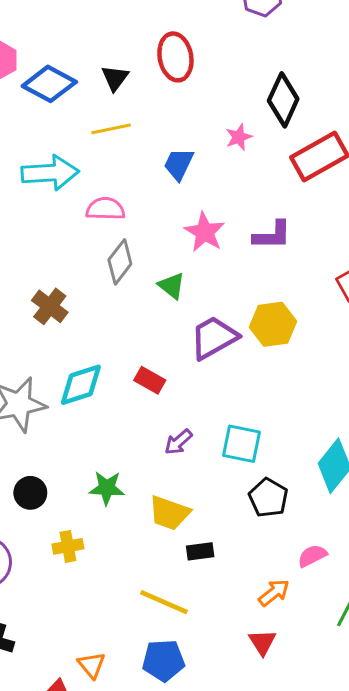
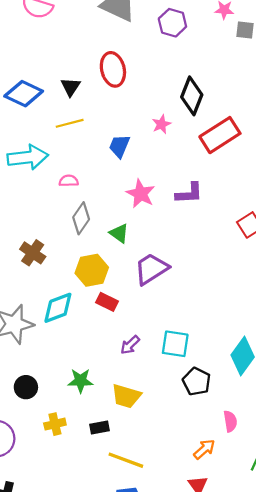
pink semicircle: (105, 209) -> (69, 181), size x0.7
yellow hexagon: (273, 324) -> (92, 270), moved
black rectangle: (200, 551) -> (99, 427), moved
pink semicircle: (312, 556) -> (230, 421), turned 110

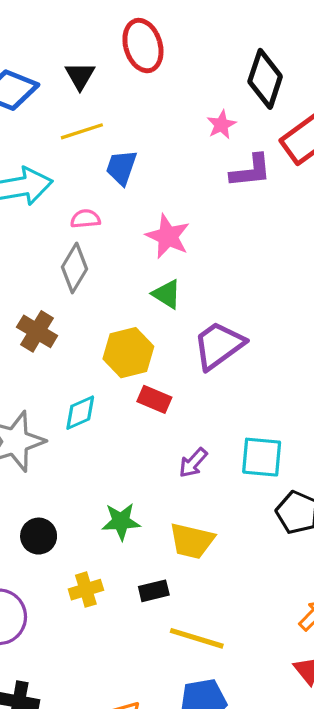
blue trapezoid: (119, 146) -> (121, 167), moved
purple L-shape: (189, 193) -> (251, 171), moved
pink star: (141, 194) -> (168, 236), moved
gray diamond: (81, 218) -> (75, 268), moved
cyan diamond: (58, 308) -> (80, 413), size x0.7

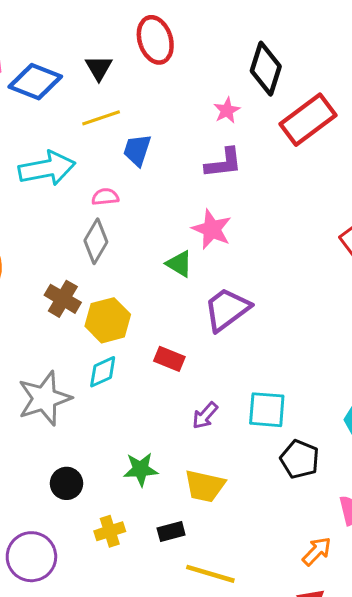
purple L-shape: (251, 171) -> (223, 163), moved
pink star: (168, 236) -> (212, 229), moved
yellow hexagon: (128, 353) -> (108, 320), moved

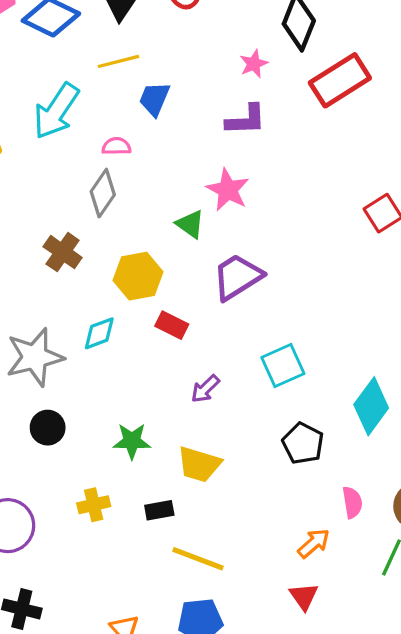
cyan arrow: (47, 168) -> (56, 111), turned 130
yellow hexagon: (108, 320) -> (138, 276), moved
cyan square: (267, 410) -> (283, 365), moved, turned -33
black circle: (66, 483) -> (48, 428), moved

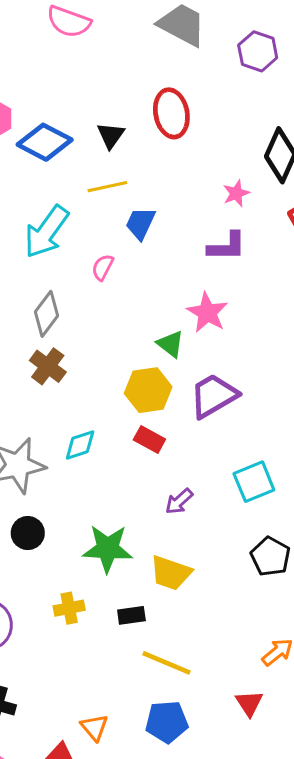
pink semicircle: (116, 146) -> (103, 267), turned -64
gray diamond: (103, 193) -> (46, 314), moved
yellow hexagon: (138, 276) -> (148, 390), moved
green star: (132, 441) -> (108, 549), size x1.4
red triangle: (304, 596) -> (249, 703), moved

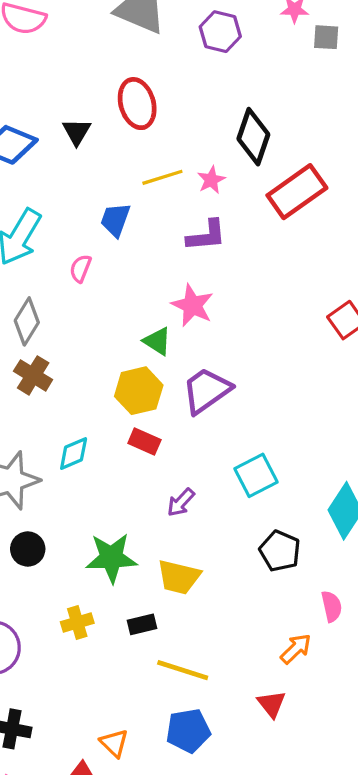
yellow line: (107, 187) -> (162, 177), moved

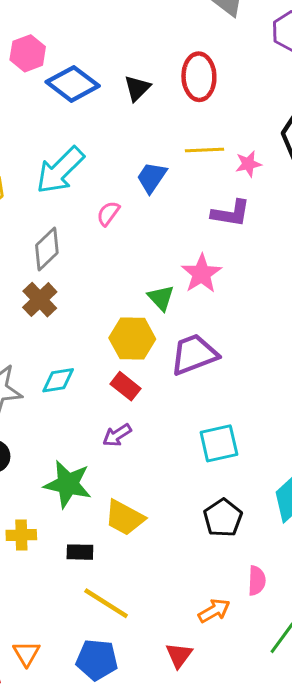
purple arrow: (181, 502) -> (117, 435), moved

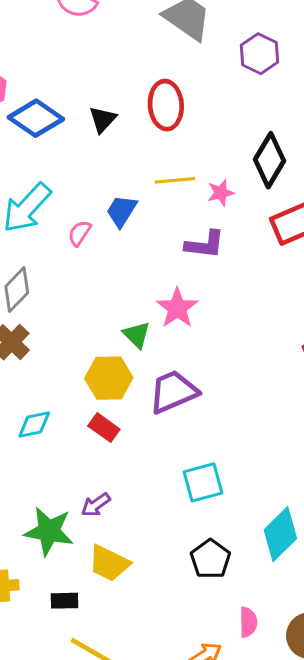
pink semicircle: (108, 213) -> (80, 233), moved
purple arrow: (117, 435) -> (96, 505), moved

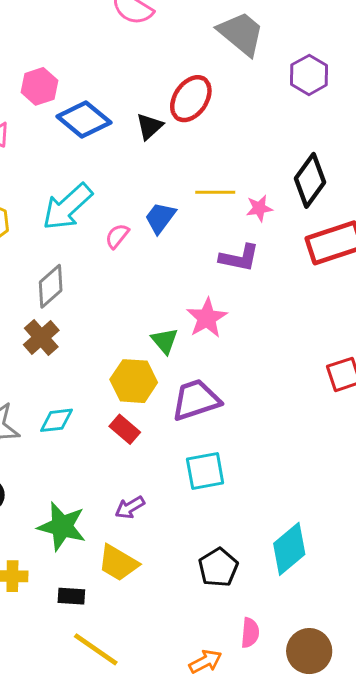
red ellipse: (166, 105) -> (191, 99), moved, turned 33
cyan square: (203, 482) -> (205, 471), moved
purple arrow: (96, 505) -> (130, 507), moved

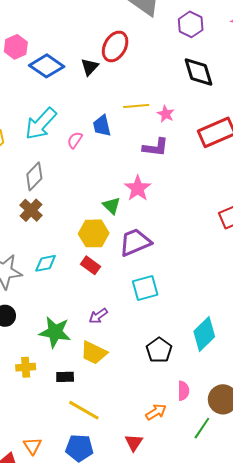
black diamond: (310, 180) -> (199, 72), moved, turned -48
pink star: (259, 208) -> (166, 114), turned -30
blue trapezoid: (160, 218) -> (102, 126), turned -45

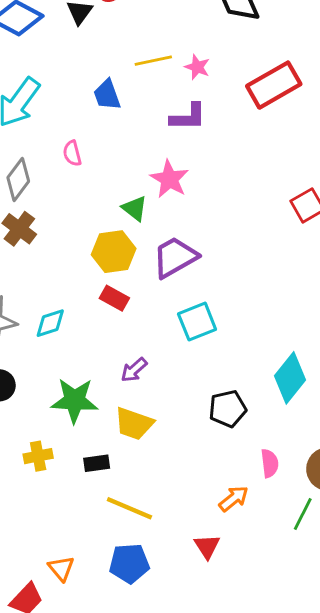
pink semicircle: (75, 140) -> (72, 153), moved, turned -42
cyan diamond: (46, 263) -> (50, 323), moved
black pentagon: (159, 350) -> (228, 409), turned 30

